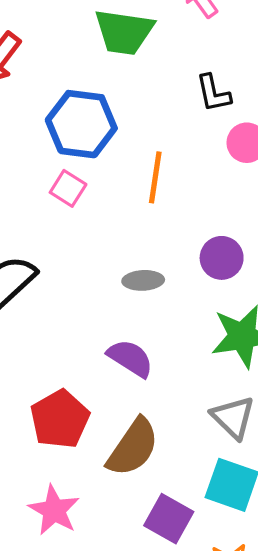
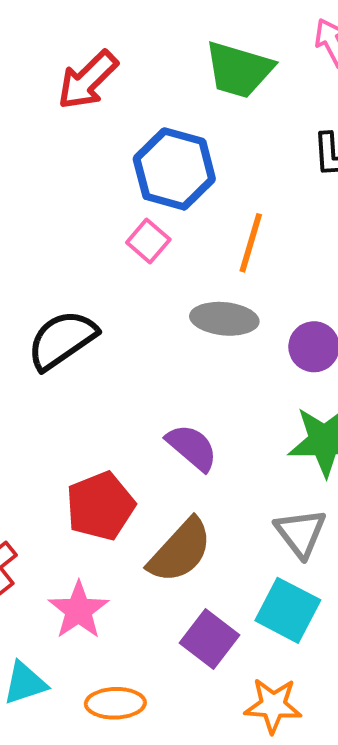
gray ellipse: (143, 280) -> (224, 319), moved, size x1.4

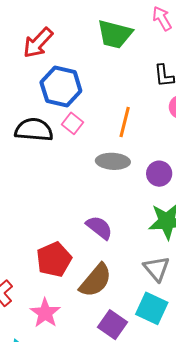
blue hexagon: (174, 169) -> (61, 87), moved
black semicircle: (62, 340) -> (34, 130), moved, turned 42

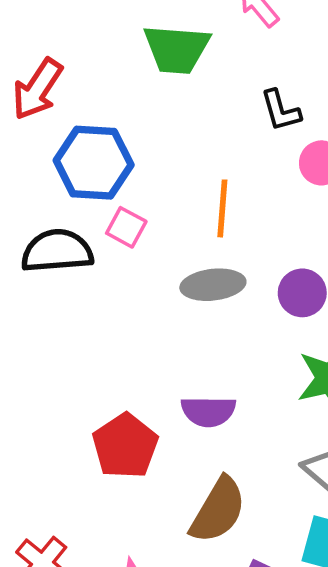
purple semicircle: (99, 228) -> (208, 411), turned 152
red pentagon: (54, 259) -> (125, 446), moved

